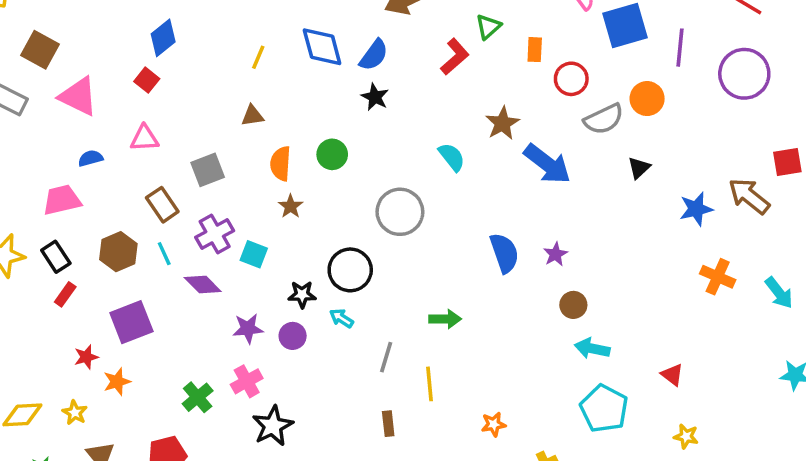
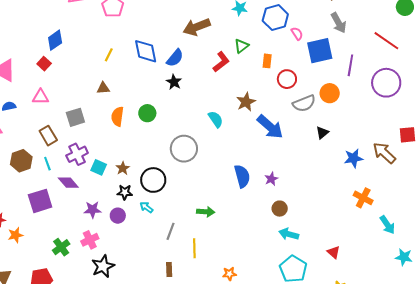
brown star: (291, 206) -> (123, 168), moved
cyan arrow: (779, 293) -> (387, 225), moved
purple square: (131, 322) -> (40, 201), moved

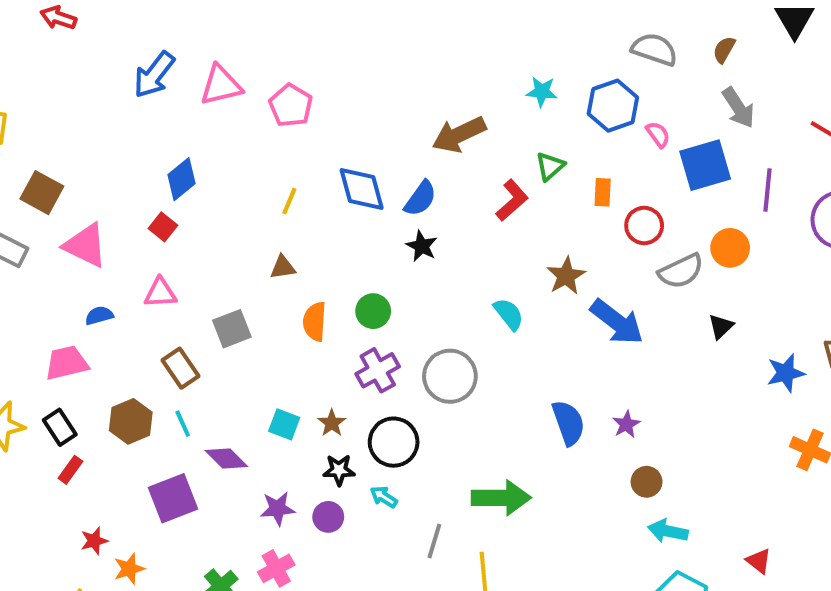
purple cross: (77, 154) -> (378, 370), moved
green arrow: (206, 212) -> (501, 498), size x1.6

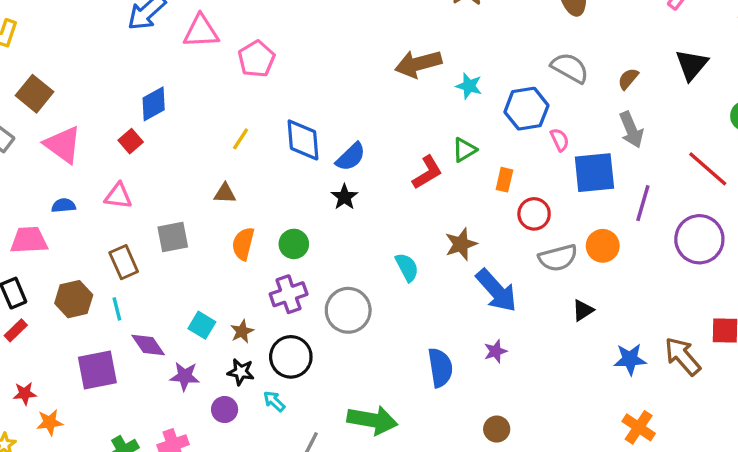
brown arrow: (459, 135) -> (418, 64), moved
purple star: (626, 424) -> (496, 351), moved
purple star: (278, 509) -> (185, 376), moved

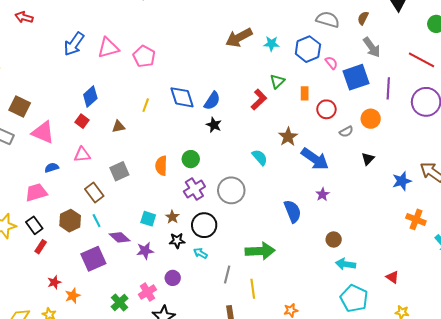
brown triangle: (225, 193) -> (118, 127), moved
gray semicircle: (558, 258) -> (346, 132), size x0.6
purple circle: (225, 410) -> (173, 278), moved

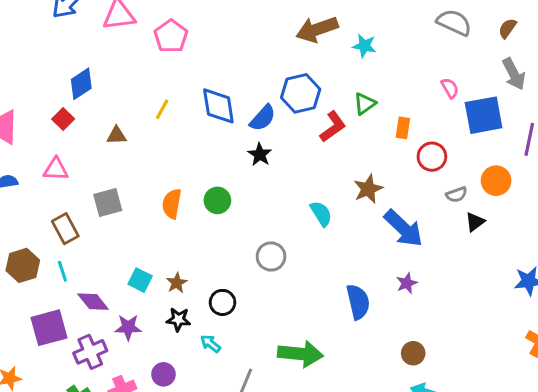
blue hexagon: (308, 49) -> (301, 93), moved
black triangle: (368, 159) -> (475, 222), moved
purple cross: (194, 189) -> (90, 352), moved
gray circle: (231, 190) -> (271, 256), size x0.7
black circle: (204, 225) -> (223, 302), size x0.7

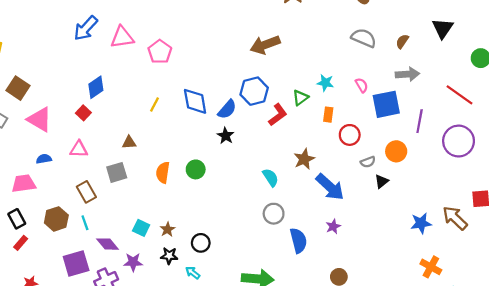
cyan star: (364, 46) -> (325, 83), moved
gray arrow: (514, 74) -> (407, 74), turned -65
brown triangle: (117, 135) -> (129, 142), moved
gray circle: (271, 256) -> (274, 214), moved

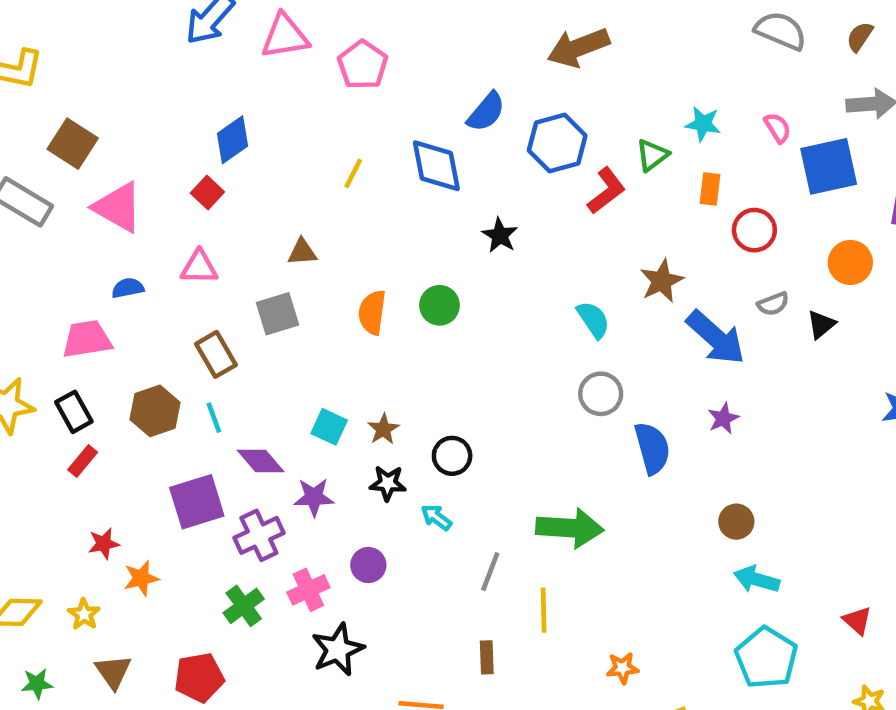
blue semicircle: (227, 109) -> (486, 112), moved
gray semicircle: (368, 162) -> (773, 304), moved

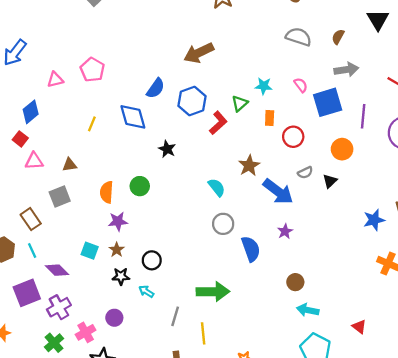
pink triangle: (285, 36) -> (55, 80), moved, size x0.7
pink triangle: (199, 267) -> (34, 161), moved
purple star: (314, 497) -> (118, 221), moved

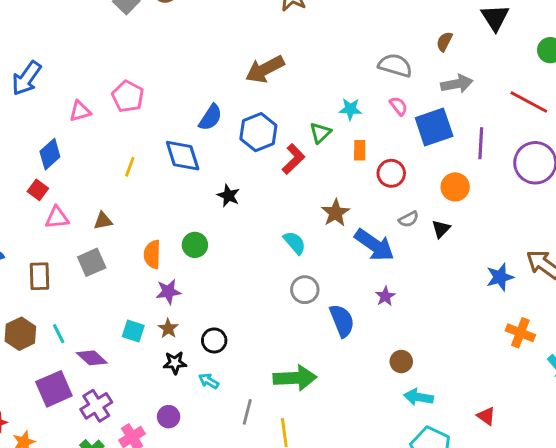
gray semicircle: (299, 37) -> (395, 65), moved
brown rectangle: (31, 219) -> (39, 276), moved, turned 35

